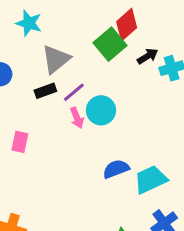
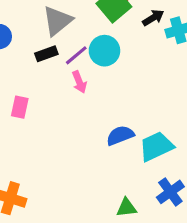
cyan circle: (101, 110) -> (104, 51), moved

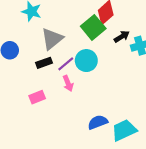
pink rectangle: (20, 107) -> (37, 97), moved, turned 56

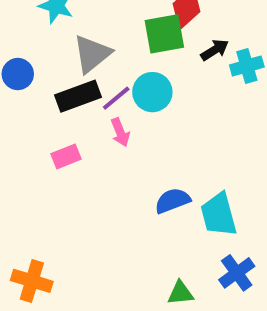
green square: (93, 27) -> (164, 34), turned 30
black rectangle: (44, 63) -> (78, 96), size x1.5
cyan trapezoid: (124, 130) -> (219, 215), turned -80

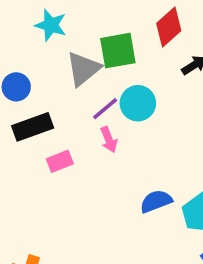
green square: (164, 34) -> (118, 51), moved
black rectangle: (78, 96) -> (33, 127), moved

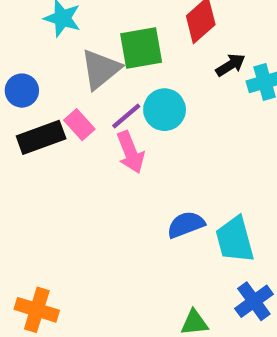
pink arrow: (109, 140) -> (130, 152), size x1.4
pink rectangle: (60, 161) -> (79, 125), moved, turned 70

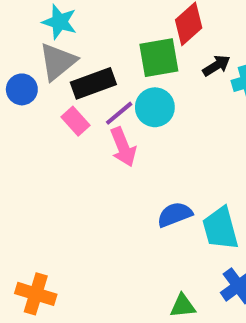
green square: (141, 48) -> (159, 58), moved
gray triangle: (101, 69) -> (58, 62), moved
black rectangle: (41, 137) -> (93, 83), moved

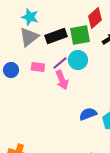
black rectangle: (93, 83) -> (56, 36), moved
blue circle: (22, 89) -> (11, 70), moved
pink rectangle: (75, 121) -> (38, 67), turned -40

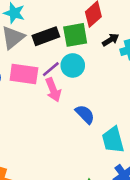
pink rectangle: (38, 67) -> (24, 74), size x1.6
blue semicircle: (88, 114) -> (85, 114), moved, turned 66

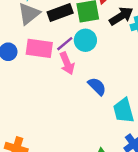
black arrow: (111, 40) -> (121, 16), size x1.5

